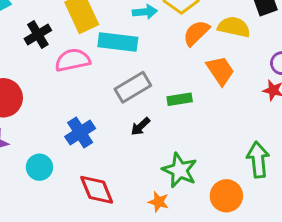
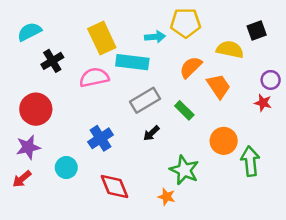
orange semicircle: (196, 33) -> (191, 67), moved
black cross: (38, 34) -> (52, 61), moved
green rectangle: (180, 99) -> (184, 110), turned 54
orange circle: (226, 196) -> (224, 141), moved

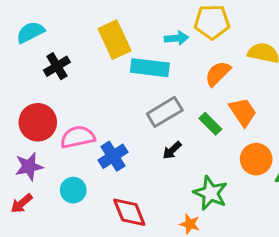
pink semicircle: (94, 77) -> (78, 137), moved
orange trapezoid: (219, 86) -> (243, 112), moved

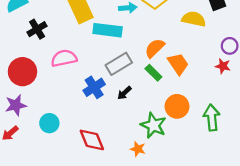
orange semicircle: (218, 74) -> (155, 48), moved
pink semicircle: (78, 137) -> (64, 58), moved
blue cross: (113, 156) -> (94, 87), moved
orange circle: (256, 159) -> (177, 106), moved

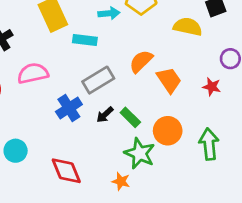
cyan rectangle: (108, 30) -> (85, 40), size x0.7
red star: (223, 66) -> (212, 87), moved
green rectangle: (153, 73) -> (130, 117), moved

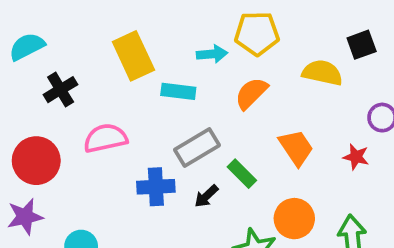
orange semicircle: (141, 61) -> (251, 93), moved
blue cross: (69, 108) -> (156, 187), turned 30
green rectangle: (130, 117) -> (242, 174), moved

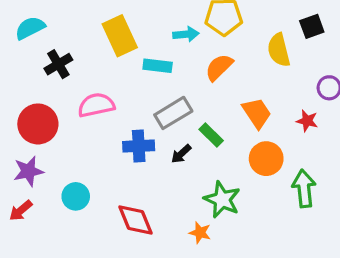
yellow semicircle: (322, 73) -> (279, 50), turned -116
orange circle: (294, 219) -> (266, 159), moved

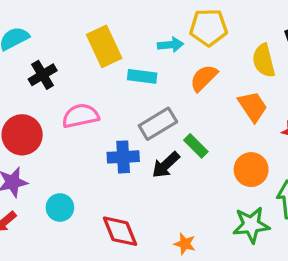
orange trapezoid: (257, 113) -> (253, 106), moved
black arrow: (181, 154) -> (166, 165), size x1.4
green star: (222, 200) -> (251, 225), moved, turned -30

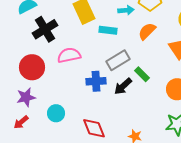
black cross: (43, 75) -> (45, 29), size x1.4

